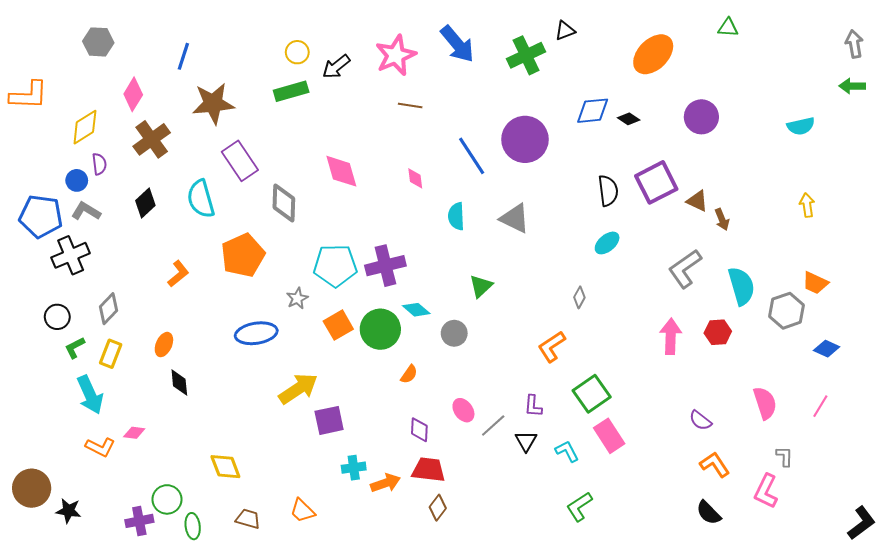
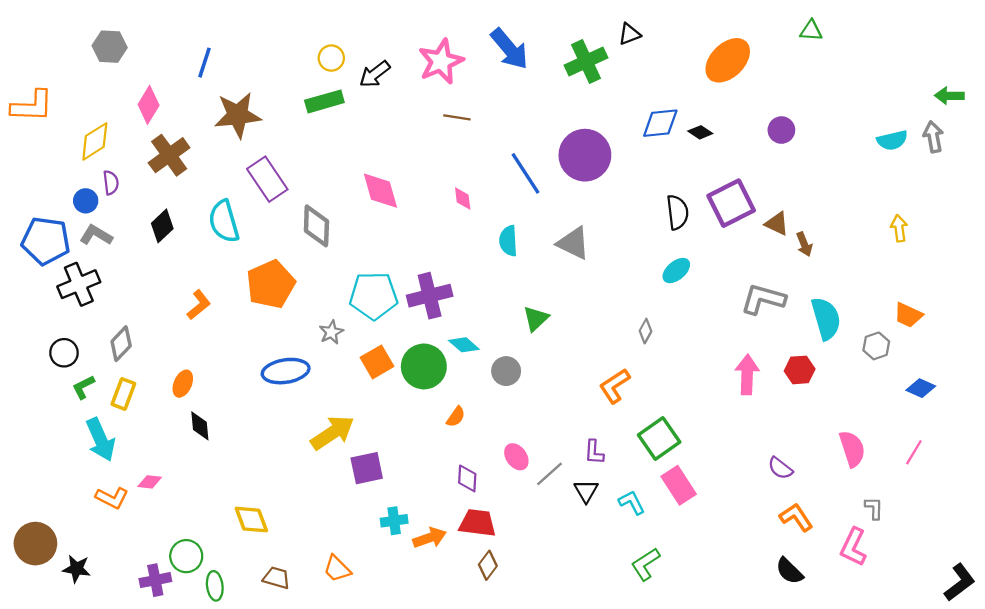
gray arrow: (854, 44) -> (933, 137), moved
purple circle: (701, 117) -> (781, 130), size x0.7
gray L-shape: (685, 269) -> (763, 299), turned 51
gray hexagon: (787, 311) -> (876, 346), size x0.7

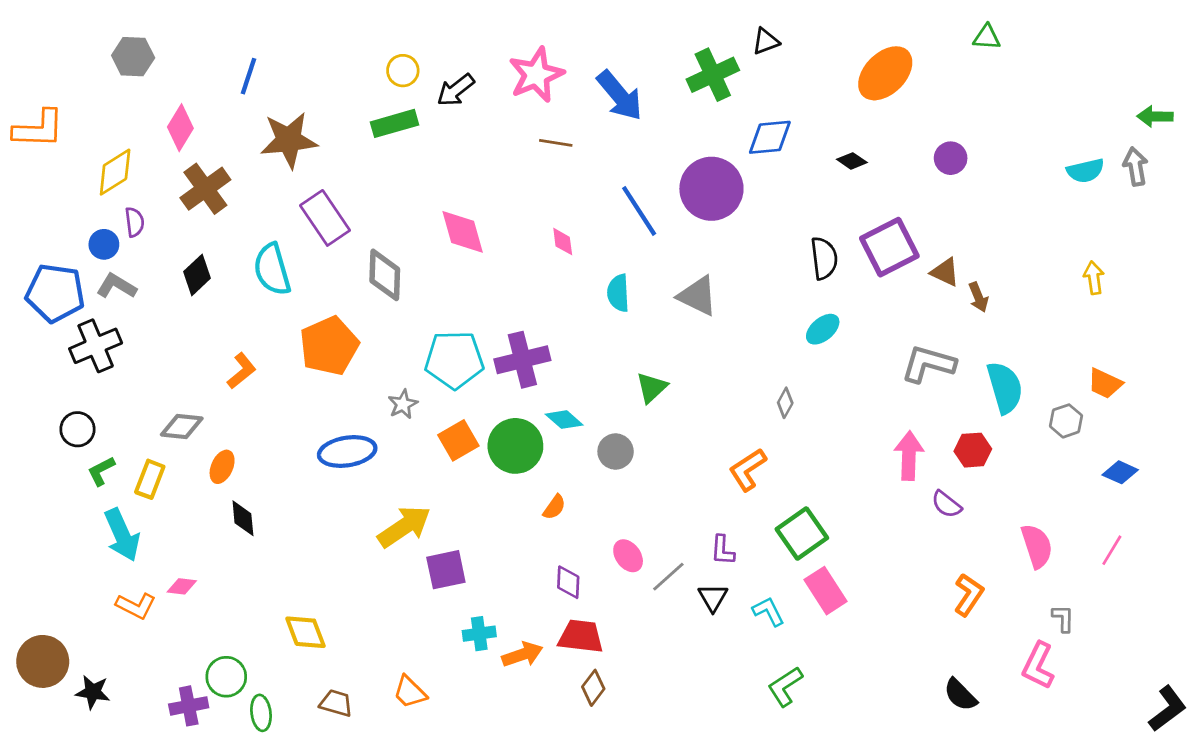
blue arrow: (510, 49) -> (620, 96), moved
blue diamond: (660, 123) -> (770, 137), moved
gray diamond: (121, 344) -> (182, 426), moved, turned 52
purple semicircle: (780, 468) -> (946, 504), moved
orange L-shape: (796, 517) -> (969, 595), moved, turned 68

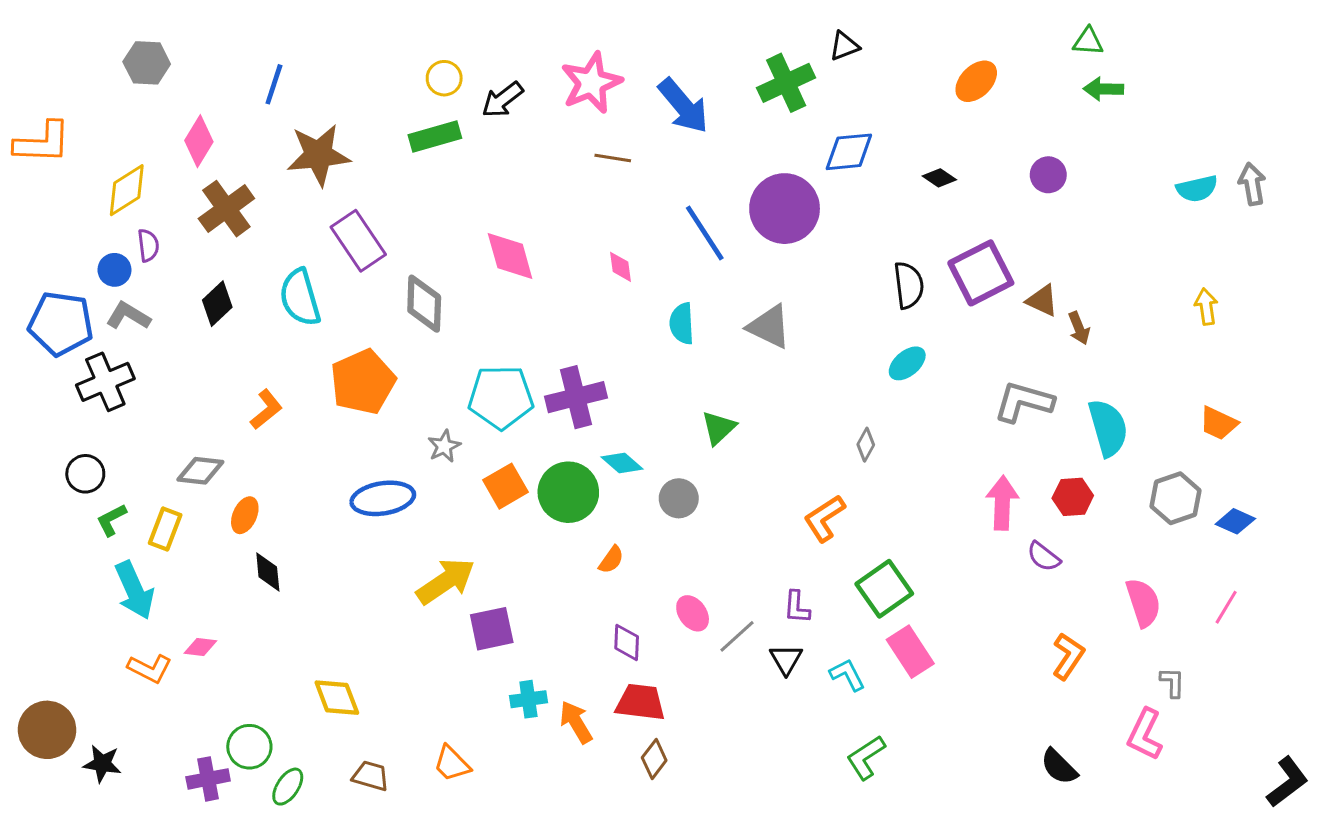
orange ellipse: (885, 73) -> (976, 81), size x0.7
green arrow: (1155, 116) -> (1103, 89), moved
gray hexagon: (1066, 421) -> (1176, 498), moved, size x1.4
orange arrow: (522, 654) -> (576, 722), turned -102
green ellipse: (261, 713) -> (288, 787), turned 40

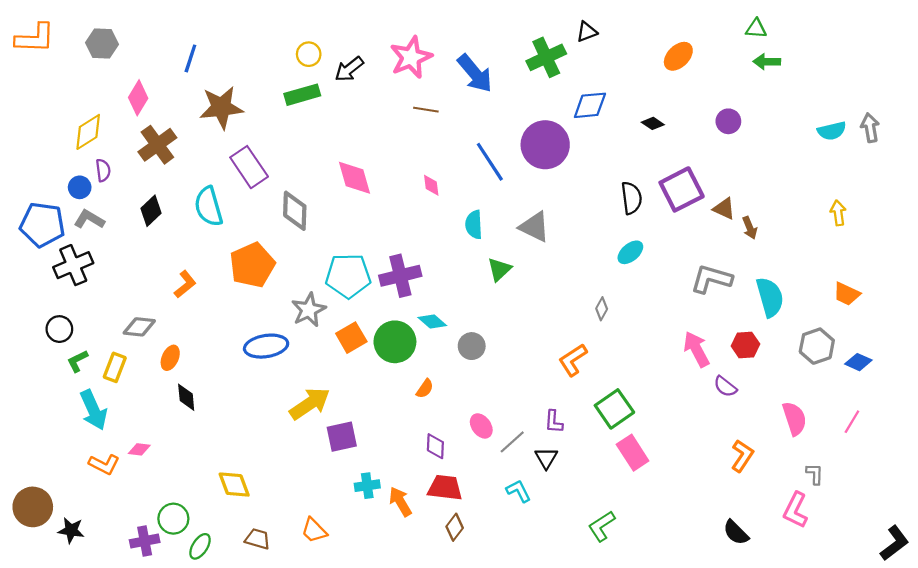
orange L-shape: (42, 143) -> (35, 38), moved
green triangle: (719, 428) -> (499, 269), moved
gray star: (444, 446) -> (309, 310), size x1.5
pink arrow: (1002, 503) -> (696, 349), turned -30
cyan L-shape: (847, 675) -> (519, 491), moved

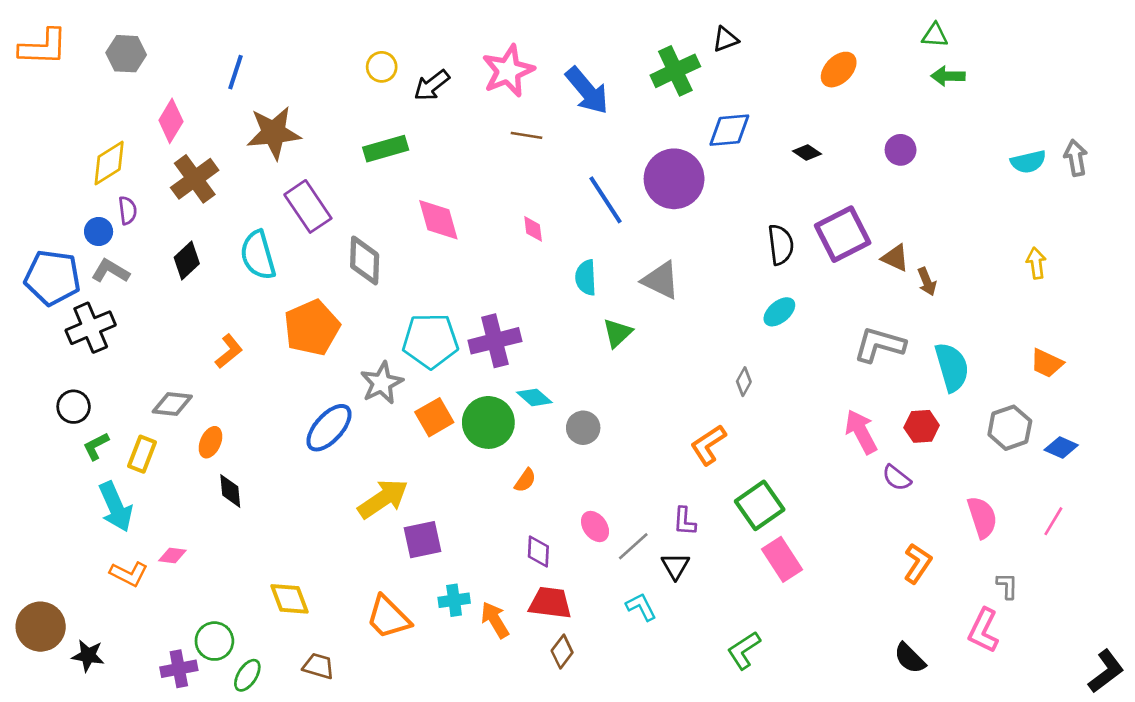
green rectangle: (302, 95) -> (386, 149), moved
blue ellipse: (266, 346) -> (329, 428), turned -39
orange trapezoid: (314, 530) -> (388, 617), moved, size x1.4

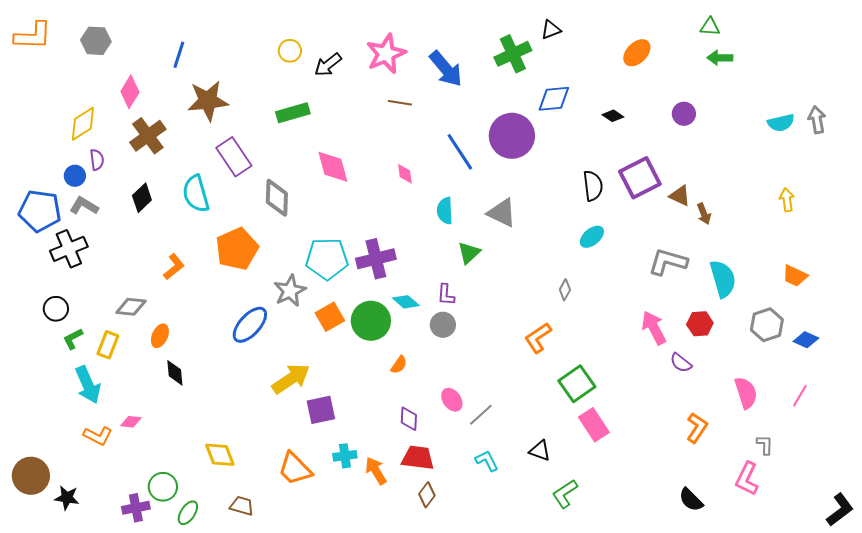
purple L-shape: (685, 521) -> (446, 295), moved
black triangle: (675, 566) -> (540, 451), moved, turned -40

